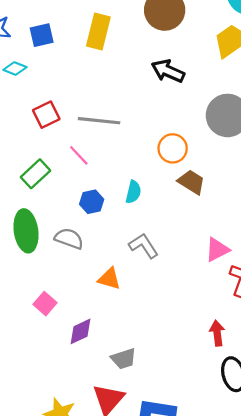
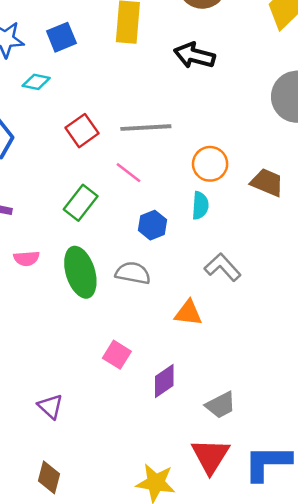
black arrow: (168, 71) -> (194, 55), moved
orange circle: (173, 148) -> (210, 164), moved

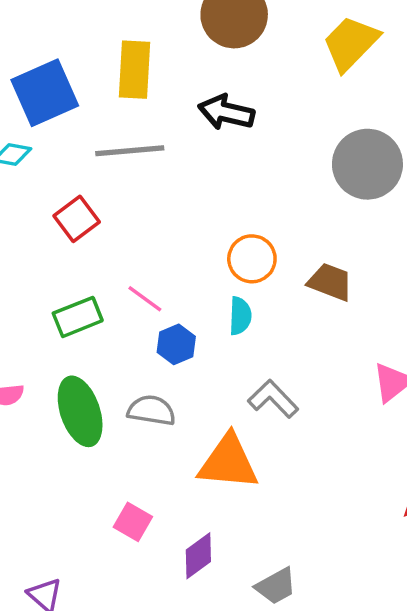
blue square: (61, 37) -> (45, 93), size x1.6
gray line: (146, 128) -> (130, 151), moved
pink line: (129, 173) -> (145, 299), moved
green rectangle: (81, 203) -> (78, 317), turned 32
orange triangle: (188, 313) -> (228, 462), size x1.6

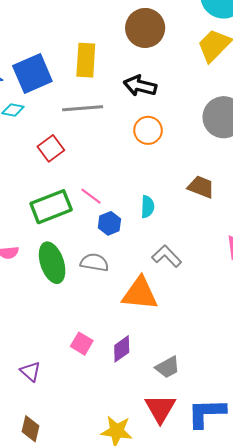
orange circle: (252, 259) -> (148, 130), moved
green rectangle: (78, 317) -> (51, 207), size x1.4
pink square: (133, 522) -> (82, 344), moved

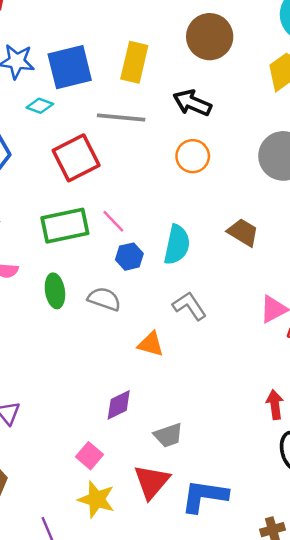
red square: (51, 148) -> (76, 158), size x1.5
cyan semicircle: (147, 207) -> (177, 245), size x1.5
green ellipse: (52, 263) -> (55, 291), size x0.7
orange triangle: (140, 294) -> (151, 344), size x0.6
pink square: (82, 344) -> (89, 456), moved

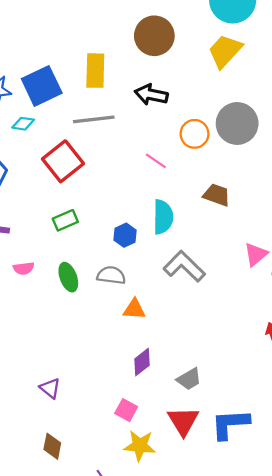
orange circle: (193, 156) -> (195, 134), moved
pink line: (113, 221) -> (156, 161), moved
green rectangle: (65, 226) -> (65, 220), size x0.6
gray L-shape: (189, 306) -> (184, 266), size x1.4
orange triangle: (151, 344) -> (134, 309), moved

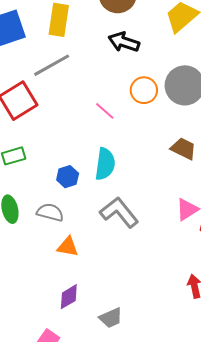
black arrow: (151, 95) -> (124, 42), moved
gray line: (94, 119) -> (52, 65), turned -30
brown trapezoid: (217, 195) -> (183, 149), moved

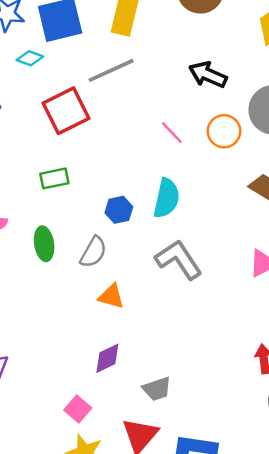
black arrow: (124, 42) -> (208, 75), moved
orange circle: (144, 90) -> (224, 131), moved
gray semicircle: (50, 212) -> (93, 252), turned 100

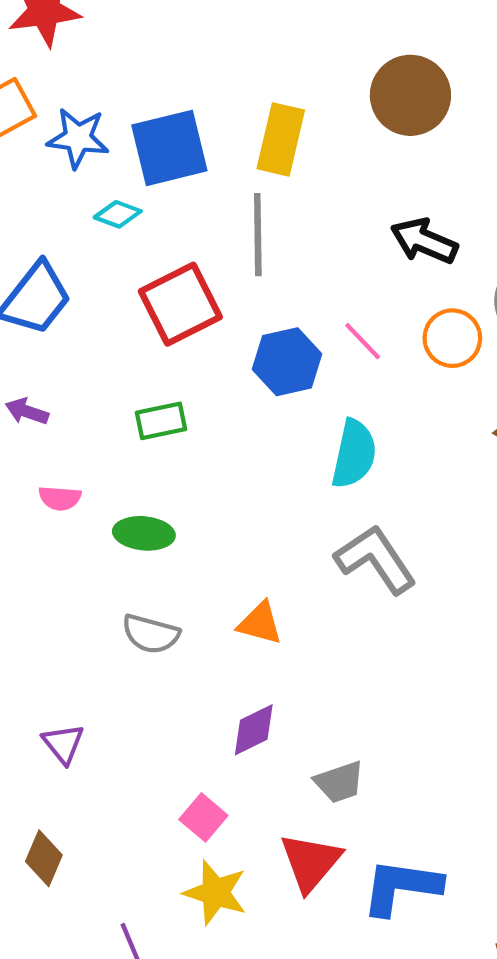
gray line: (111, 70) -> (258, 235), turned -66
blue hexagon: (119, 210) -> (287, 362), moved, size x1.4
green ellipse: (44, 244) -> (144, 533), turned -76
gray semicircle: (93, 252) -> (151, 634), moved, turned 76

